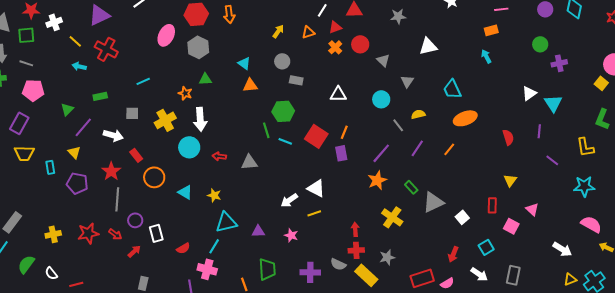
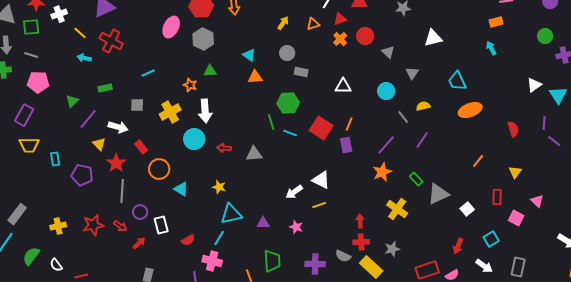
orange line: (449, 149) -> (478, 161), moved
yellow triangle: (74, 152) -> (99, 144), moved
purple line: (552, 160) -> (554, 141), moved
cyan triangle: (185, 192) -> (181, 189), moved

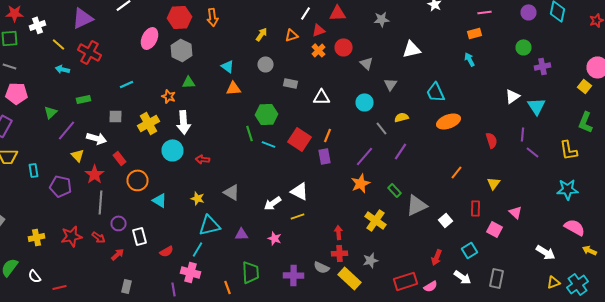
gray rectangle: (301, 72) -> (290, 83), moved
gray triangle: (254, 154) -> (232, 192), moved, turned 36

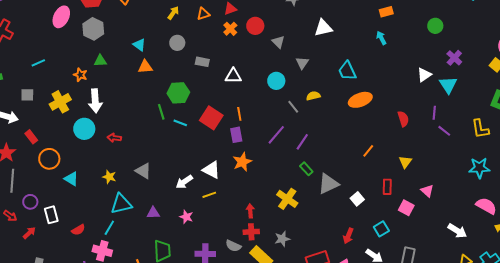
purple cross: (542, 66) -> (454, 58), moved, turned -35
orange line: (328, 135) -> (239, 114), turned -32
purple line: (400, 151) -> (302, 142), moved
orange star: (360, 183) -> (242, 162), moved

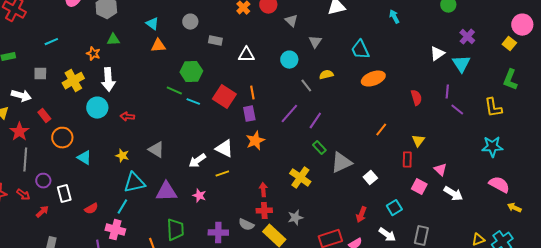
green line: (161, 112) -> (174, 91), turned -49
red rectangle: (387, 187) -> (407, 160), moved
purple triangle: (153, 213) -> (166, 192), size x1.6
white arrow: (457, 231) -> (453, 194), moved

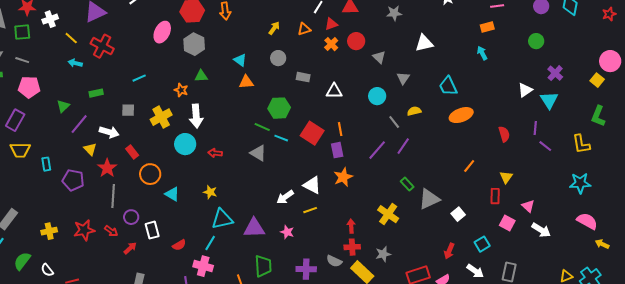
purple line: (315, 121) -> (403, 146), moved
gray triangle: (156, 150) -> (258, 153), moved

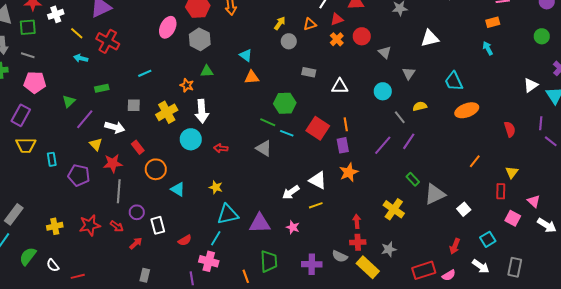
gray circle: (278, 58) -> (289, 41), moved
red star: (107, 168) -> (113, 163), turned 30

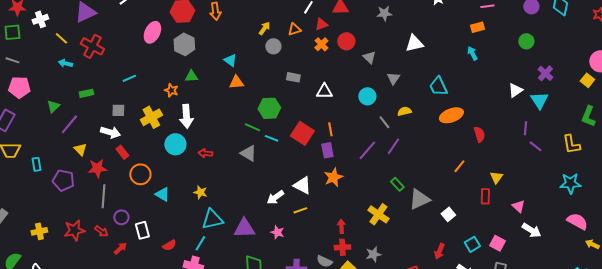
white arrow: (115, 127) -> (110, 132), moved
red semicircle: (510, 129) -> (479, 134), moved
pink square: (513, 218) -> (497, 243), moved

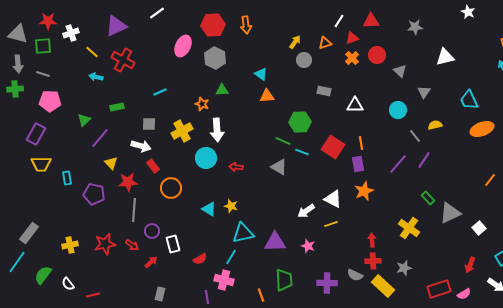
cyan triangle: (162, 194) -> (209, 209), moved

